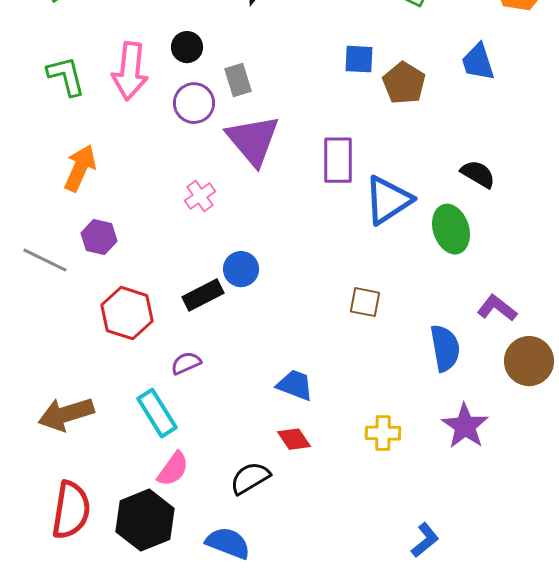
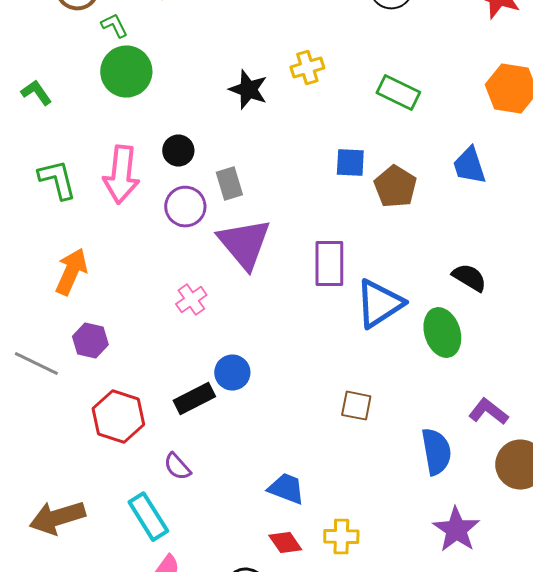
purple semicircle: (186, 363) -> (177, 467), turned -108
yellow cross: (383, 433) -> (341, 537), moved

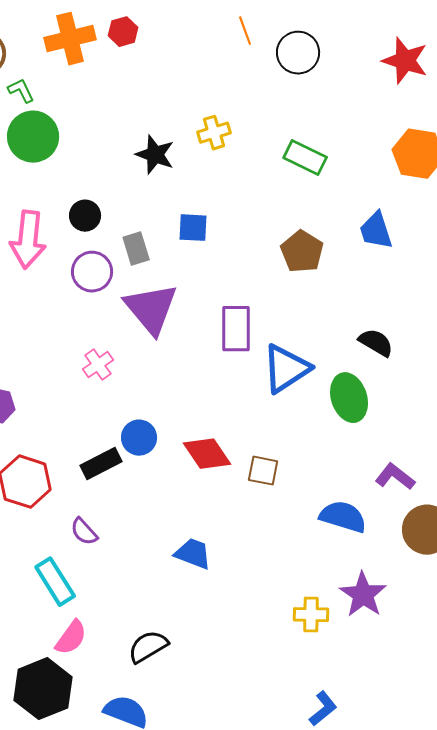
blue square: (350, 163) -> (193, 228), moved
blue semicircle: (436, 452) -> (343, 517), turned -63
yellow cross: (341, 537) -> (311, 615), moved
red diamond: (285, 543) -> (207, 454), moved, size x1.4

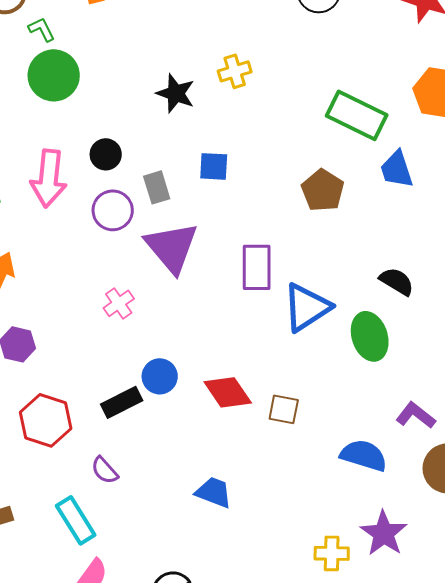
green rectangle: (305, 158) -> (357, 115), moved, size x1.4

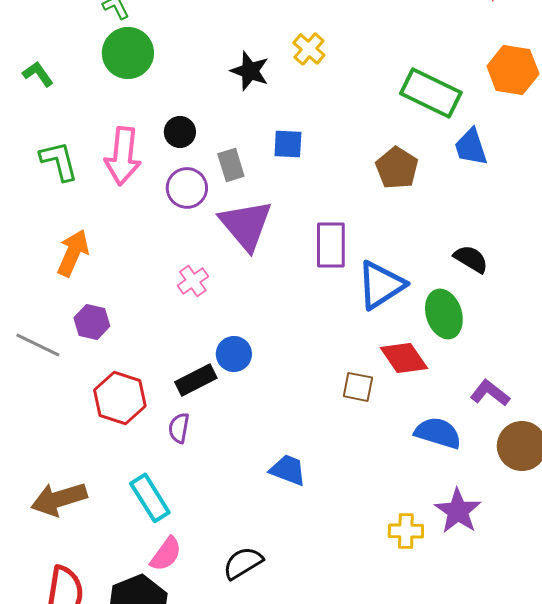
yellow cross: (235, 71) -> (309, 49), turned -32
red diamond: (228, 392) -> (404, 358), moved
purple semicircle: (105, 470) -> (179, 428), moved, turned 52

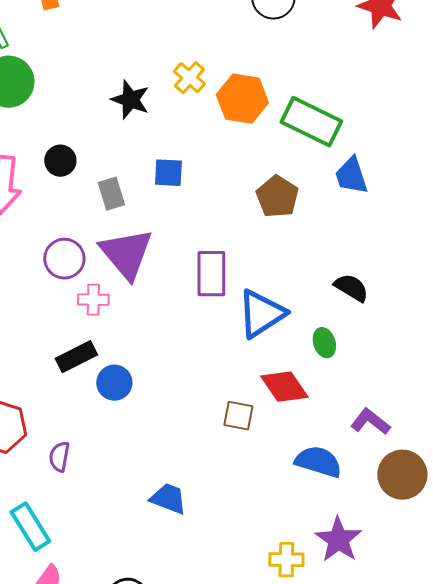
orange hexagon: (513, 70) -> (242, 99), moved
purple circle: (187, 188) -> (64, 259), moved
pink cross: (193, 281) -> (93, 300), moved, turned 36
green ellipse: (444, 314) -> (324, 343), size x0.6
black rectangle: (196, 380) -> (76, 357), moved

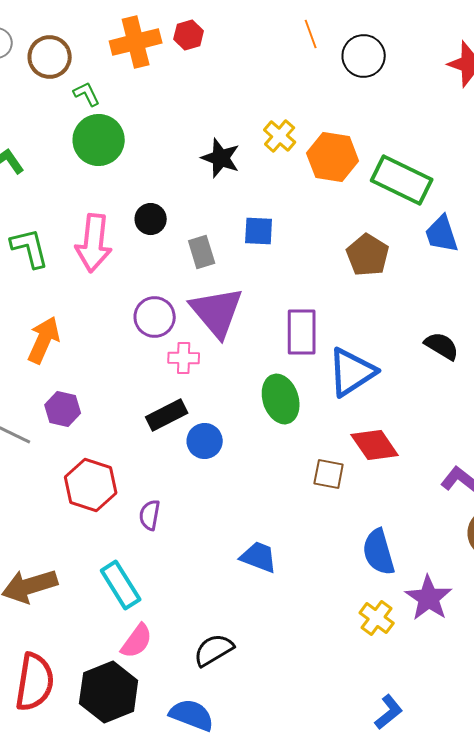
green ellipse: (324, 343) -> (281, 399), moved, size x1.6
blue semicircle: (318, 462) -> (379, 552), moved, turned -123
yellow cross: (286, 560) -> (377, 618), turned 36

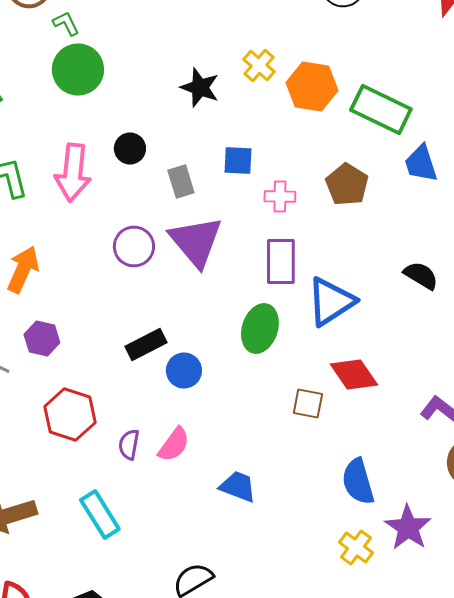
pink cross: (184, 358) -> (280, 196), moved
green ellipse: (281, 399) -> (260, 328), turned 36
pink semicircle: (137, 641) -> (174, 444), moved

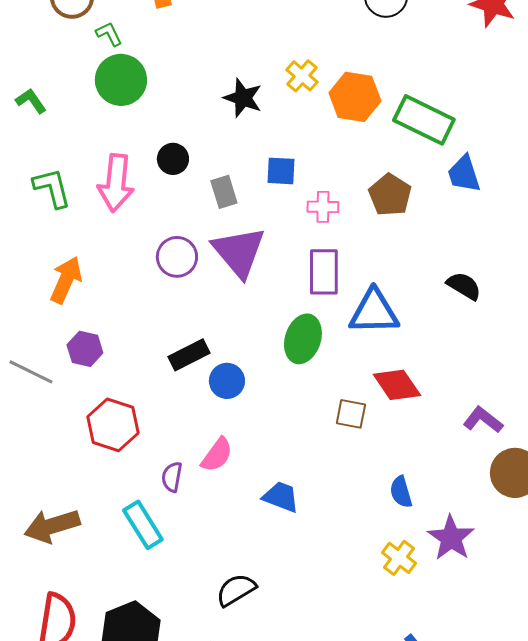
blue triangle: (331, 302) -> (374, 312), turned 32
purple semicircle: (129, 444) -> (172, 477), moved
blue semicircle: (358, 482) -> (401, 492), size x0.7

